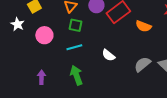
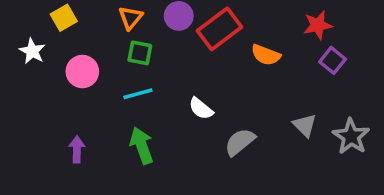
gray semicircle: (142, 64) -> (240, 142), moved

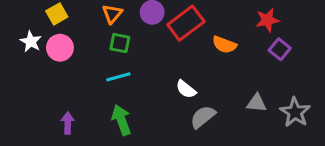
pink circle: (82, 72) -> (60, 48), moved
white semicircle: (201, 109) -> (186, 89), moved
gray triangle: (305, 125) -> (257, 103), turned -40

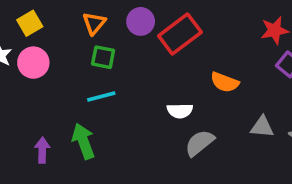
orange semicircle: (224, 45) -> (225, 82), moved
white semicircle: (186, 89) -> (180, 111), turned -40
green arrow: (121, 120) -> (83, 141), moved

